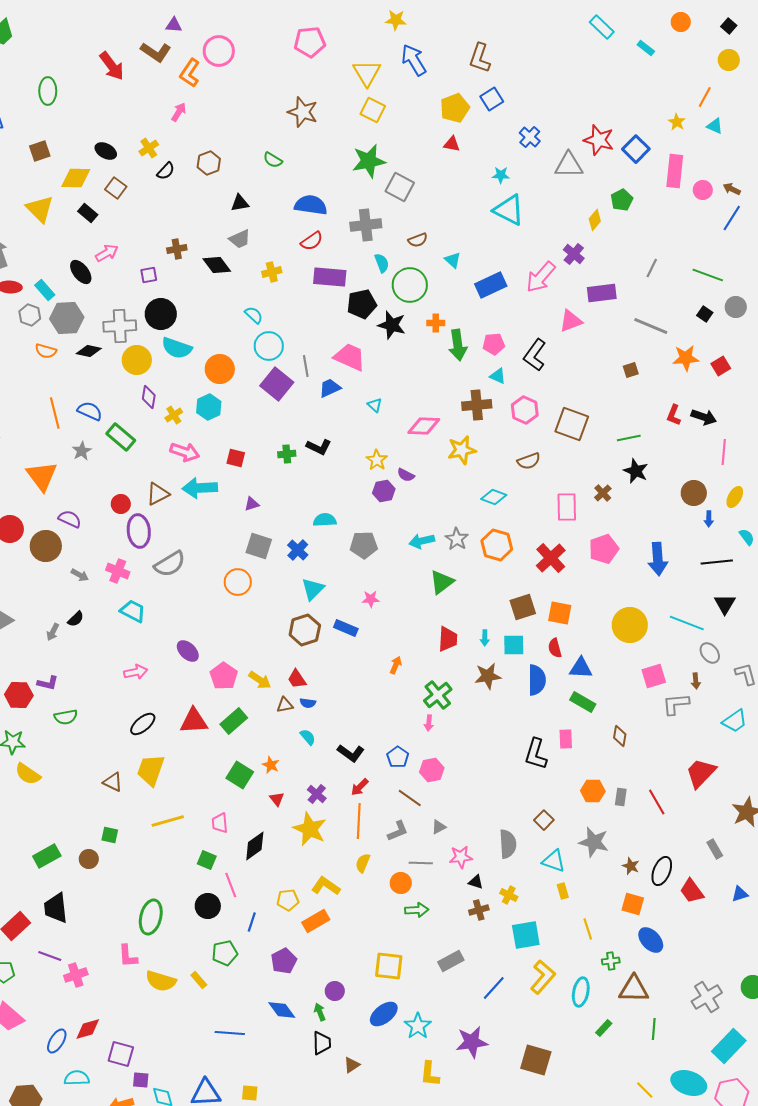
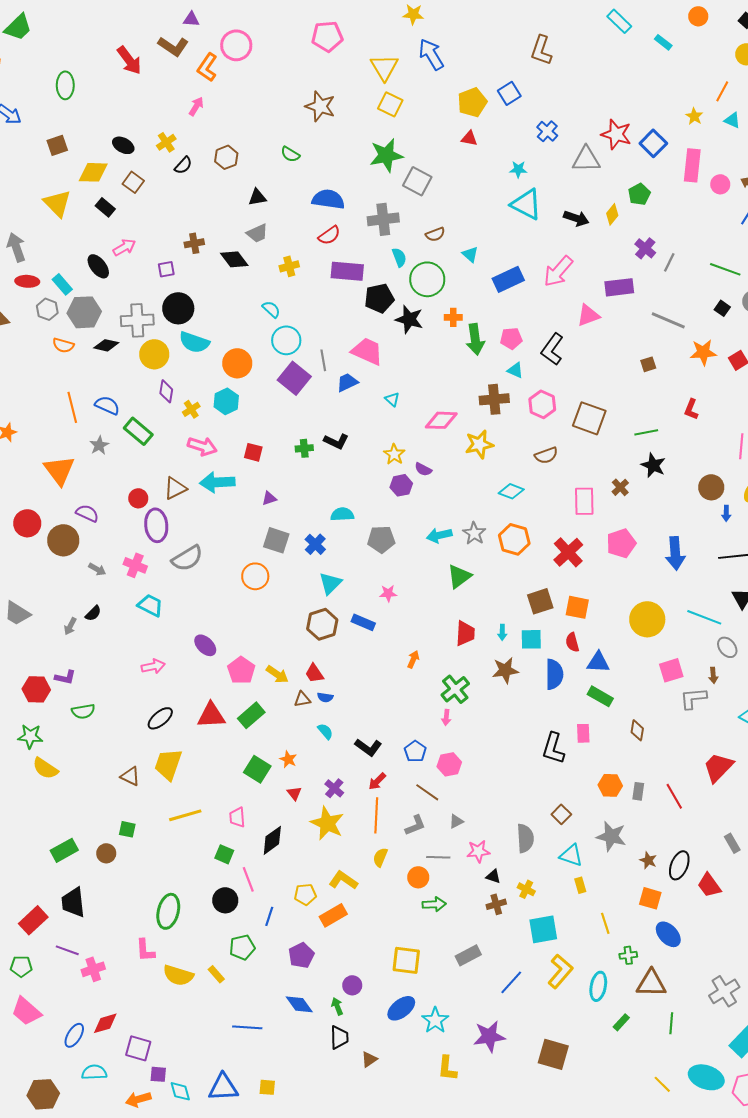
brown L-shape: (480, 58) -> (541, 50), moved
purple cross: (574, 254) -> (645, 248), moved
black arrow: (704, 417) -> (576, 218), moved

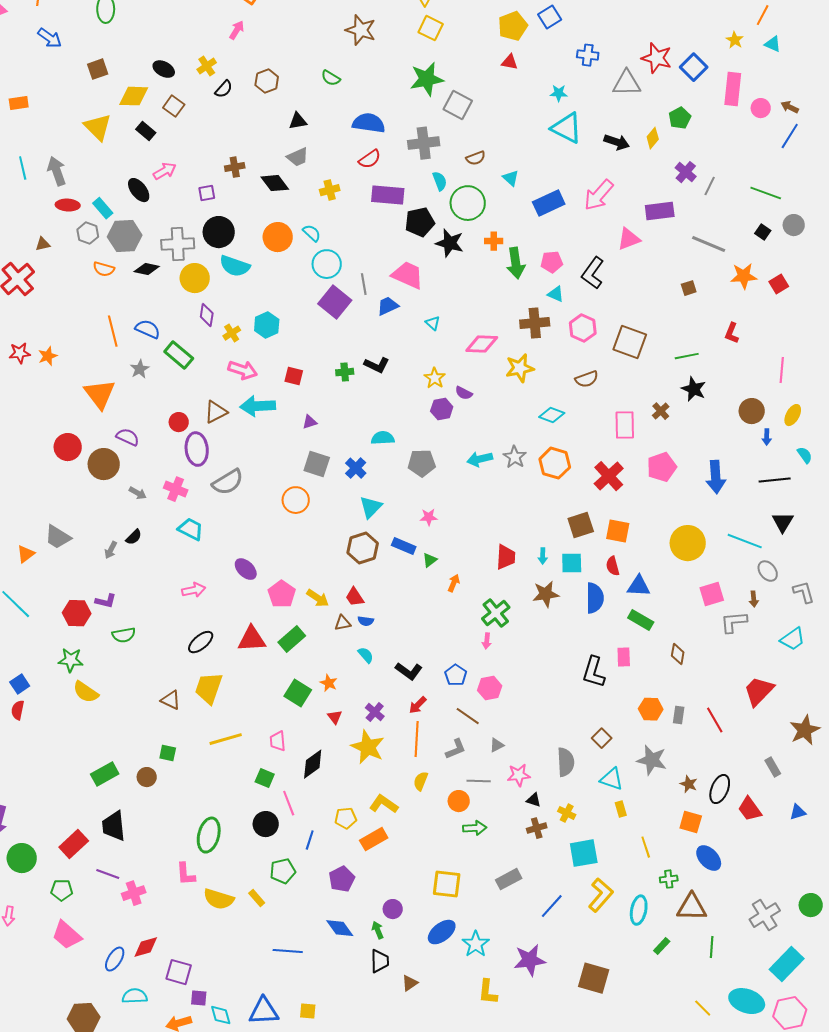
blue cross: (547, 131) -> (588, 55), turned -35
orange circle: (237, 363) -> (278, 237), moved
green triangle: (459, 576) -> (430, 560), moved, size x0.6

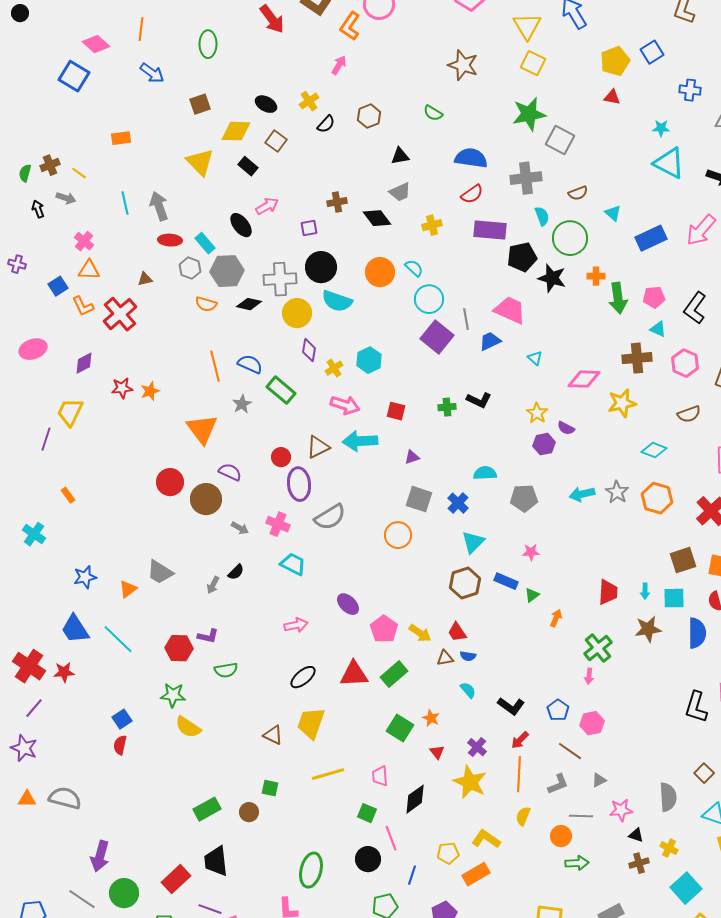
cyan square: (584, 853) -> (686, 888), turned -32

